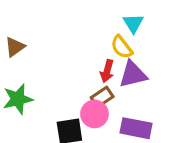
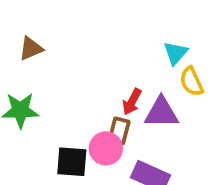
yellow semicircle: (122, 47) -> (191, 82), moved
brown rectangle: (102, 97) -> (119, 131), turned -55

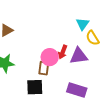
brown rectangle: (119, 131) -> (44, 68), moved
pink circle: (106, 148) -> (50, 57), moved

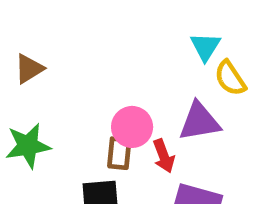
red arrow: (63, 52) -> (164, 156), moved, turned -40

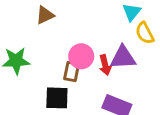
brown triangle: (29, 69) -> (45, 15), moved
red arrow: (164, 156) -> (105, 65), moved

